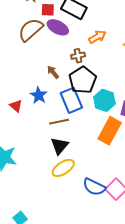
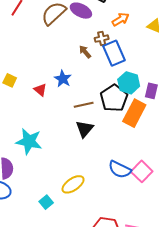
brown arrow: (53, 72) -> (85, 52), moved
black pentagon: (83, 80) -> (114, 98), moved
blue rectangle: (71, 100) -> (114, 53), moved
yellow ellipse: (63, 168) -> (73, 184), moved

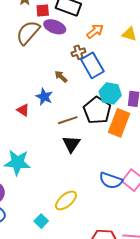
brown arrow: (85, 52) -> (61, 77), moved

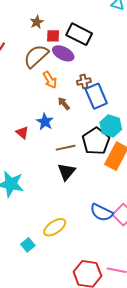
orange arrow: (95, 31) -> (50, 80), moved, turned 90

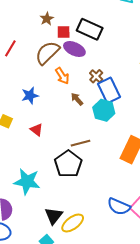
brown cross: (84, 81) -> (96, 76), turned -32
blue star: (45, 122) -> (30, 96), moved, turned 30
cyan hexagon: (111, 126) -> (104, 110), moved
black pentagon: (96, 141) -> (68, 164), moved
black triangle: (66, 172) -> (54, 216), moved

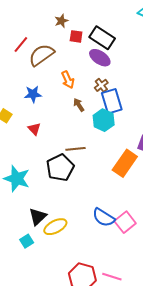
purple ellipse: (74, 49) -> (100, 58), moved
brown semicircle: (47, 53) -> (41, 55), moved

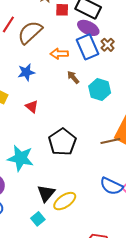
orange arrow: (68, 80) -> (59, 54), turned 120
brown cross: (101, 85) -> (108, 45), moved
blue rectangle: (112, 101) -> (87, 47), moved
brown line: (75, 149) -> (110, 141), moved

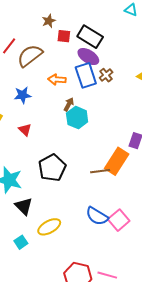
brown arrow: (73, 77) -> (69, 104), turned 64
cyan hexagon: (100, 89) -> (77, 118), moved
black triangle: (46, 193) -> (24, 206), moved, turned -30

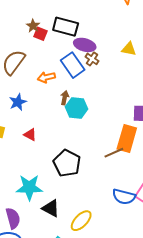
brown star: (49, 21) -> (33, 26), moved
red square: (64, 36) -> (40, 34), turned 32
purple ellipse: (88, 57) -> (85, 45), moved

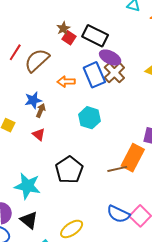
brown cross: (92, 59) -> (114, 73), size x1.5
brown arrow: (65, 98) -> (41, 111), moved
black triangle: (51, 208) -> (29, 220), moved

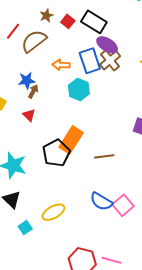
brown star: (63, 28) -> (46, 16), moved
cyan hexagon: (89, 118) -> (79, 89), moved
orange rectangle: (133, 158) -> (71, 140), moved

